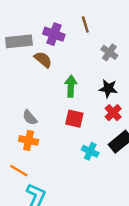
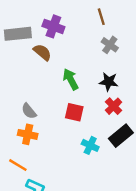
brown line: (85, 24) -> (101, 17), moved
green arrow: (71, 86) -> (71, 79), turned -30

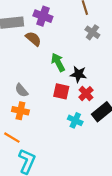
black star: (109, 82) -> (78, 74), moved
red cross: (114, 106) -> (86, 94), moved

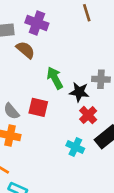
gray cross: (92, 32) -> (101, 79), moved, turned -32
red square: (61, 91) -> (38, 107), moved

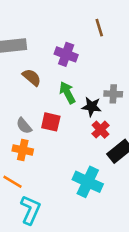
purple cross: (37, 23) -> (66, 54), moved
brown semicircle: (25, 50) -> (32, 77), moved
cyan cross: (75, 147) -> (88, 182), moved, size x1.6

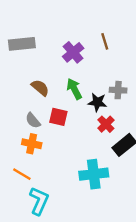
brown line: (99, 28) -> (105, 41), moved
purple cross: (66, 54) -> (73, 52), turned 30
brown semicircle: (32, 77) -> (40, 88), moved
cyan cross: (88, 182) -> (94, 174), turned -32

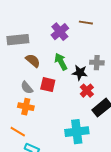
brown line: (105, 41) -> (86, 23), turned -64
gray rectangle: (22, 44) -> (18, 40), moved

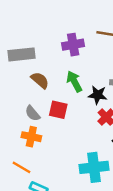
purple cross: (60, 32) -> (73, 45), turned 30

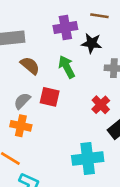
black star: (98, 95) -> (92, 43), moved
gray semicircle: (33, 113) -> (22, 101), turned 84

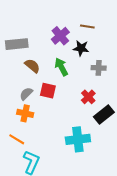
purple cross: (65, 28) -> (60, 36), turned -30

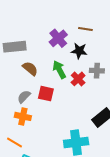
red cross: (88, 97) -> (78, 79), moved

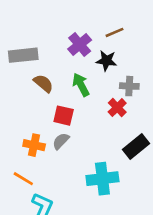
brown line: (85, 29) -> (115, 32), turned -32
red cross: (78, 79) -> (117, 108), moved
gray semicircle: (24, 97) -> (61, 141), moved

